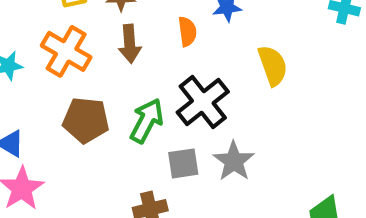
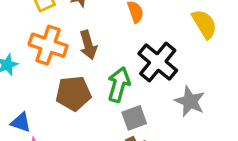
brown arrow: (130, 44) -> (88, 45), moved
gray square: (183, 163) -> (134, 118), moved

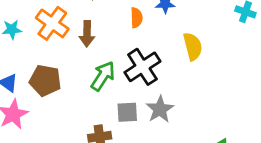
brown pentagon: (73, 93) -> (45, 81), moved
gray square: (134, 118) -> (127, 112), moved

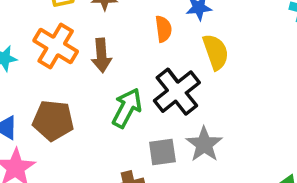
yellow semicircle: (193, 46) -> (216, 52), moved

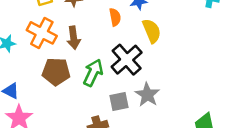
brown pentagon: (53, 120) -> (56, 72), moved

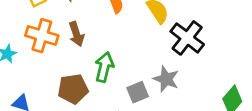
black cross: (127, 60) -> (187, 38), moved
brown pentagon: (56, 72) -> (73, 89), moved

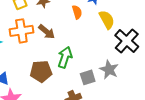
brown arrow: (76, 34) -> (47, 32), turned -36
orange cross: (42, 36) -> (21, 31), turned -30

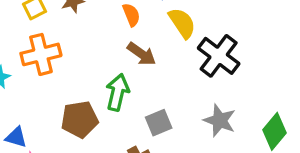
brown arrow: (47, 32) -> (142, 54), moved
gray star: (109, 70) -> (220, 121), moved

